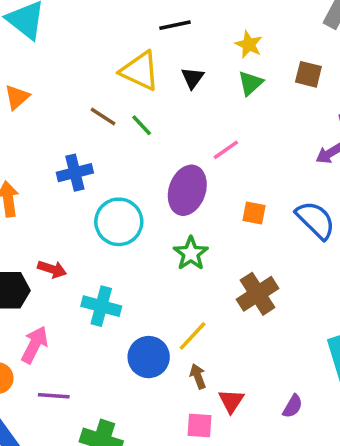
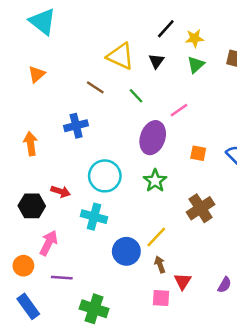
black line: (175, 25) -> (166, 29), moved, turned -36
yellow star: (249, 44) -> (195, 38), turned -30
green line: (142, 125) -> (136, 96), moved
cyan circle: (119, 222) -> (105, 176), moved

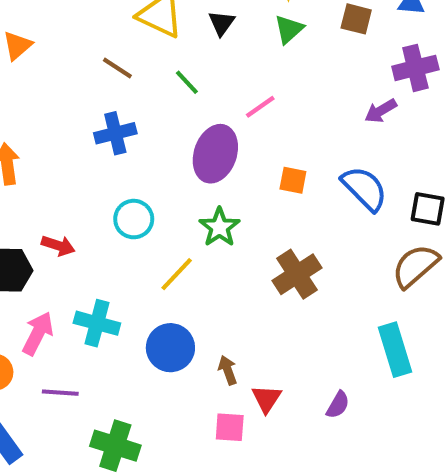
blue cross: (76, 126) -> (115, 133), moved
cyan circle: (105, 176) -> (134, 219), size x0.7
cyan cross: (94, 217) -> (97, 323), moved
yellow line: (156, 237) -> (177, 274), moved

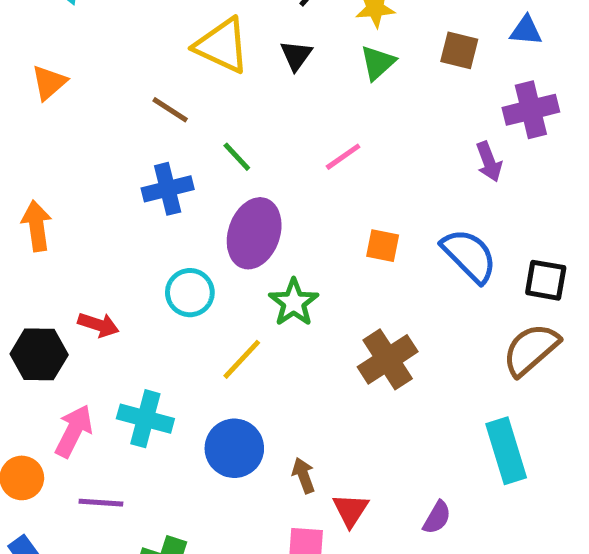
green line: (187, 82) -> (237, 157), moved
purple arrow: (381, 111) -> (489, 162), turned -80
purple ellipse: (215, 154) -> (254, 233), moved

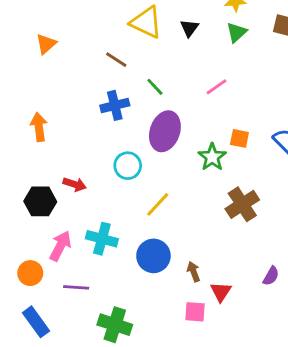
green star: (294, 302) -> (212, 157), moved
purple semicircle: (437, 517) -> (271, 276), moved

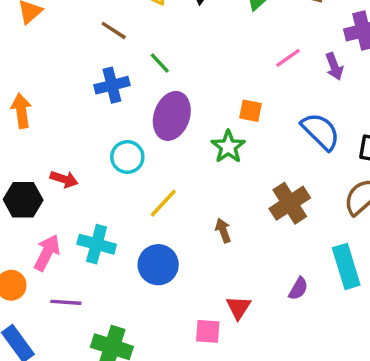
pink line: (217, 87) -> (288, 58), moved
orange square: (239, 138) -> (250, 111), moved
brown cross: (242, 204) -> (290, 203), moved
brown arrow: (194, 272) -> (223, 231), moved

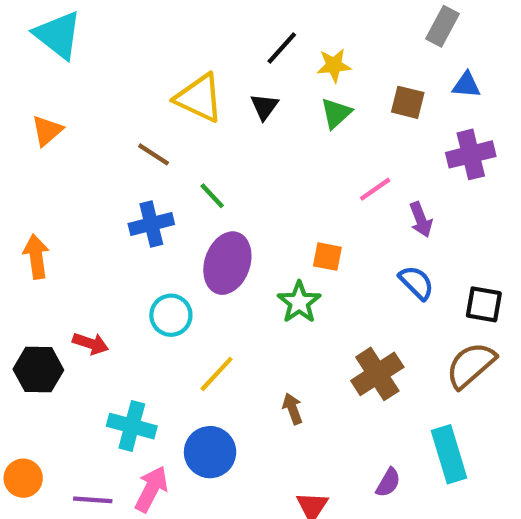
purple arrow: (334, 66) -> (421, 220), moved
blue semicircle: (321, 131) -> (416, 283), size x0.7
pink arrow: (47, 253) -> (151, 489), moved

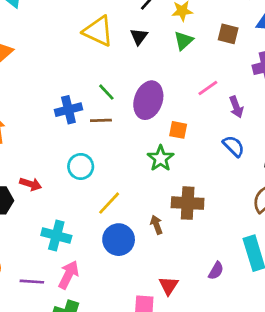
brown line: (154, 154) -> (101, 120), moved, turned -35
purple ellipse: (227, 263) -> (148, 100), moved
brown cross: (377, 374) -> (188, 203), moved, turned 36
blue circle: (210, 452) -> (119, 240), moved

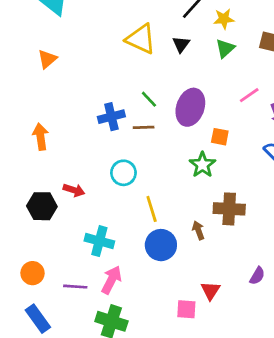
yellow line: (109, 203) -> (152, 209), turned -60

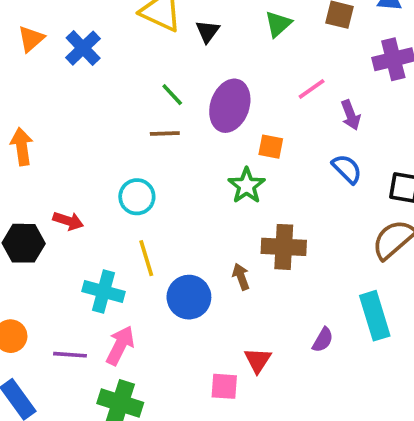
black triangle: (181, 44) -> (208, 31), moved
blue cross: (111, 117) -> (83, 48), moved, turned -30
yellow line: (152, 209) -> (146, 258), moved

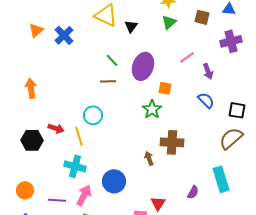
yellow line: (146, 258) -> (79, 136), moved
blue circle: (189, 297) -> (114, 181), moved

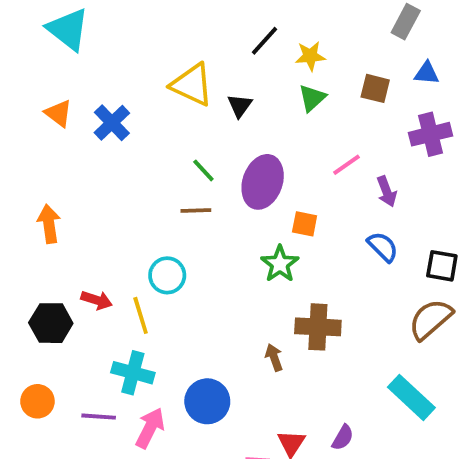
orange triangle: (36, 30) -> (58, 113), turned -42
cyan rectangle: (221, 179) -> (411, 397), turned -30
orange circle: (25, 190) -> (37, 401), moved
purple semicircle: (193, 192) -> (343, 438), moved
purple line: (57, 200) -> (99, 417), moved

